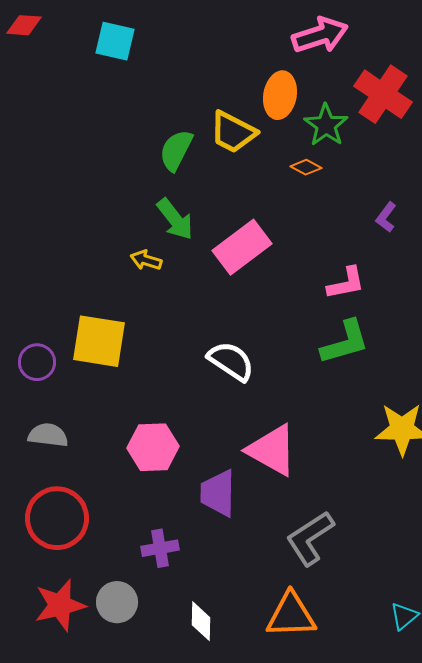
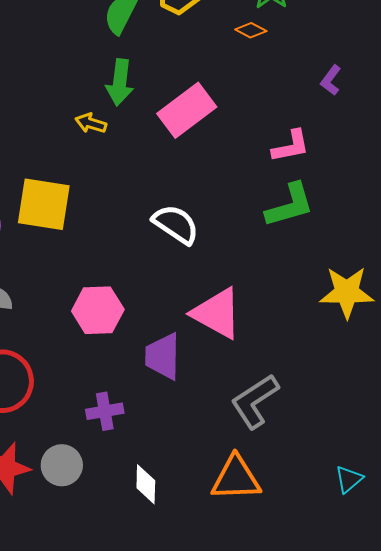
green arrow: (175, 219) -> (120, 82), turned 45

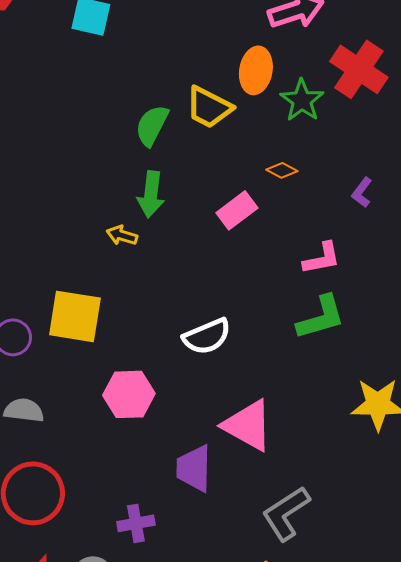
orange diamond: (251, 30) -> (282, 170), moved
pink rectangle: (187, 110) -> (237, 210), moved, size x0.7
white semicircle: (176, 224) -> (207, 336), turned 123
pink hexagon: (98, 310) -> (129, 394), moved

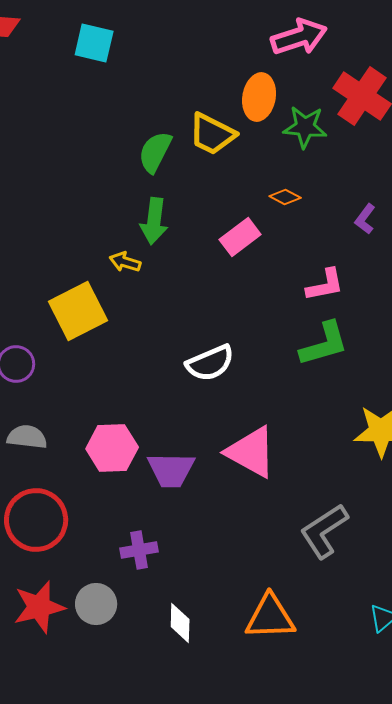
green star: (302, 100) -> (305, 127), turned -30
yellow square: (75, 316) -> (78, 311), moved, turned -36
pink hexagon: (129, 394) -> (112, 448), moved
purple trapezoid: (194, 468) -> (171, 470), moved, turned -90
gray L-shape: (286, 513) -> (324, 531), moved

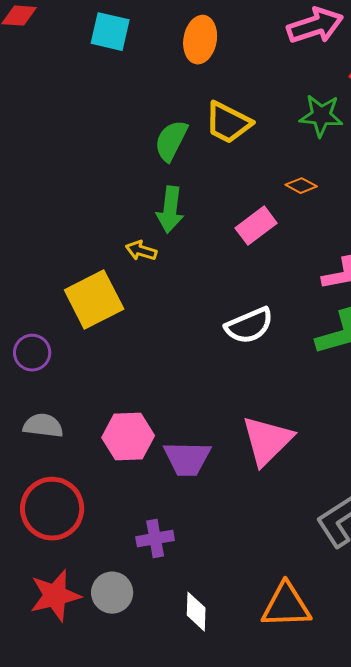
orange ellipse: (259, 97) -> (200, 40), moved
white semicircle: (210, 363) -> (249, 326), moved
pink triangle: (251, 452) -> (267, 441), turned 46

